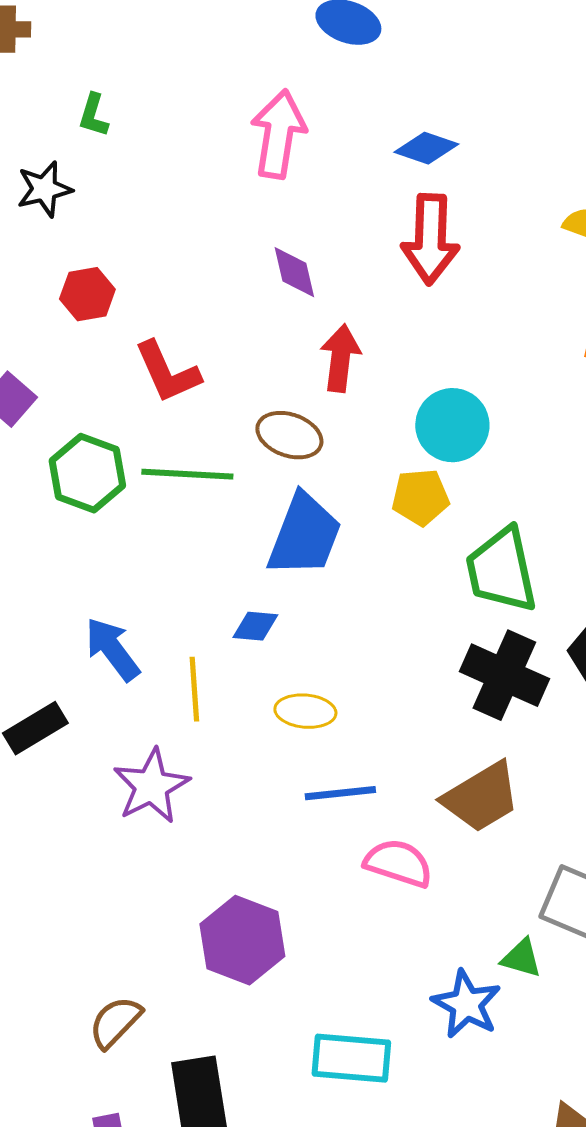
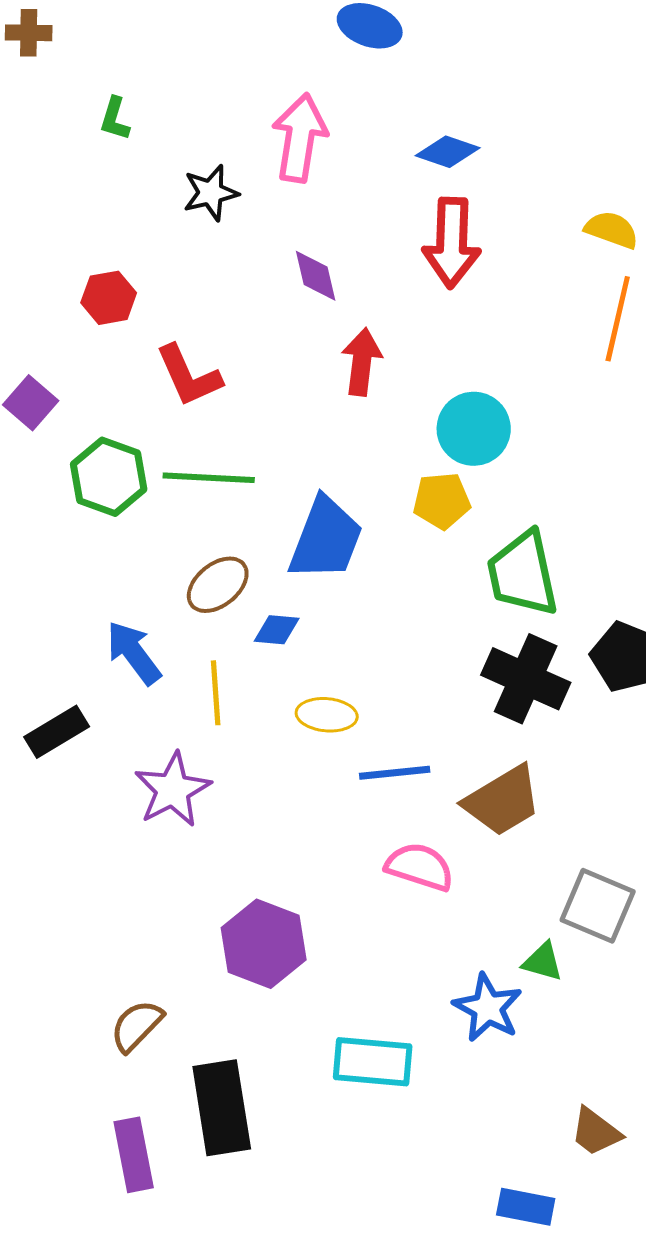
black star: (44, 189) -> (211, 193), moved
brown ellipse: (289, 435) -> (218, 585), moved, turned -58
blue line: (340, 793) -> (395, 773), moved

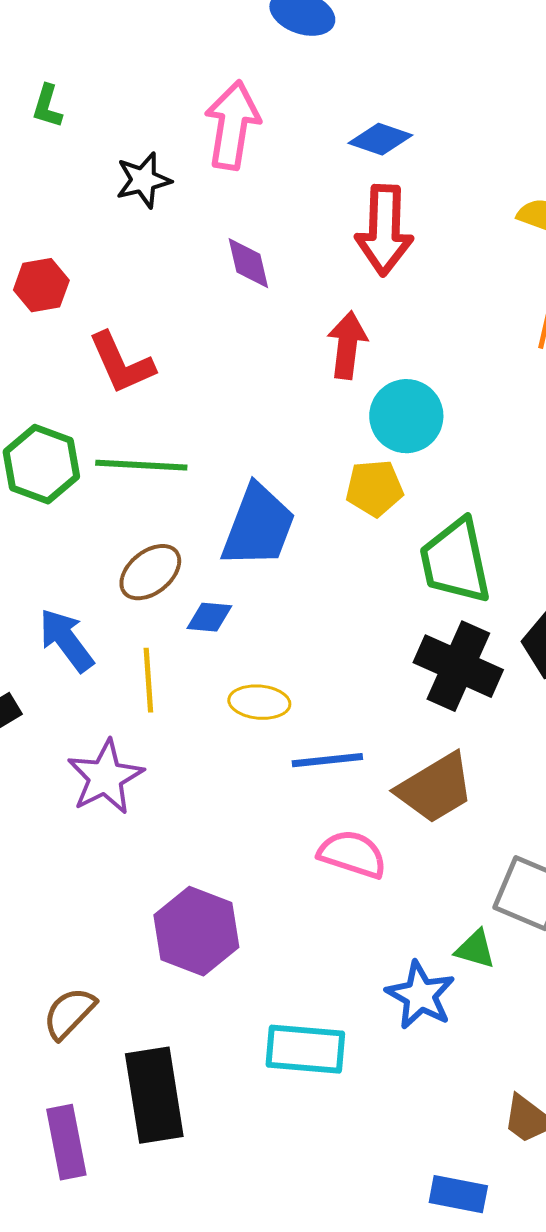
red arrow: (362, 362) -> (347, 345), moved

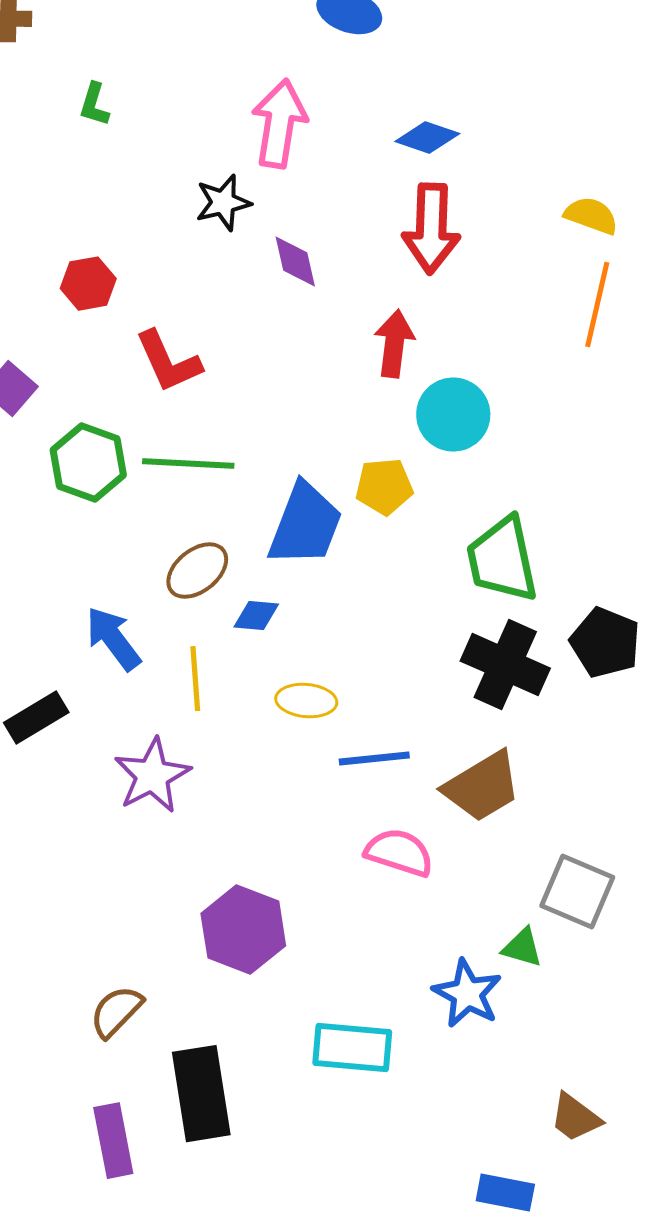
black star: (143, 180) -> (223, 203), moved
yellow pentagon: (374, 488) -> (384, 487), moved

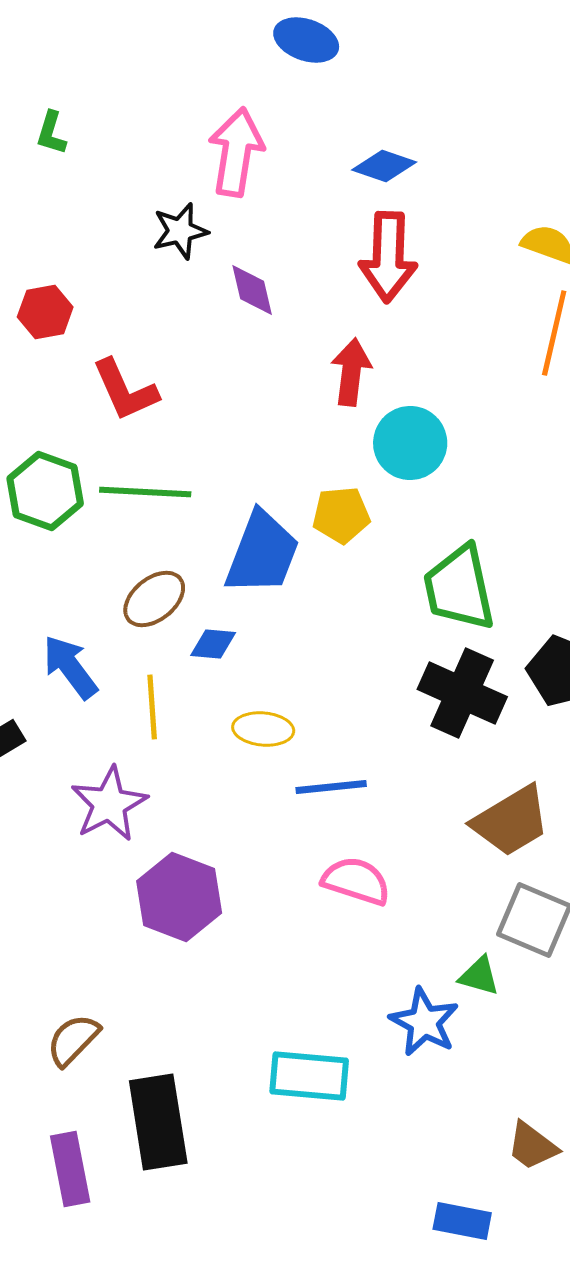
brown trapezoid: (482, 787) -> (511, 821), moved
purple hexagon: (243, 930) -> (179, 897), moved

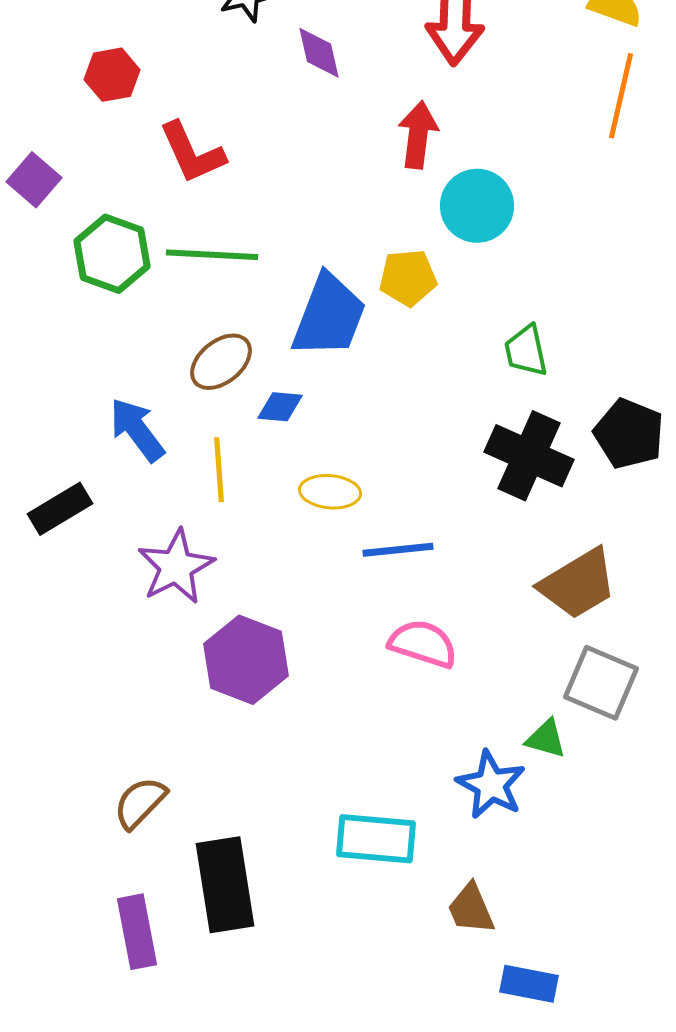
green trapezoid: (459, 588) -> (526, 351), size x0.6
brown trapezoid: (532, 1146) -> (471, 909), moved, turned 30

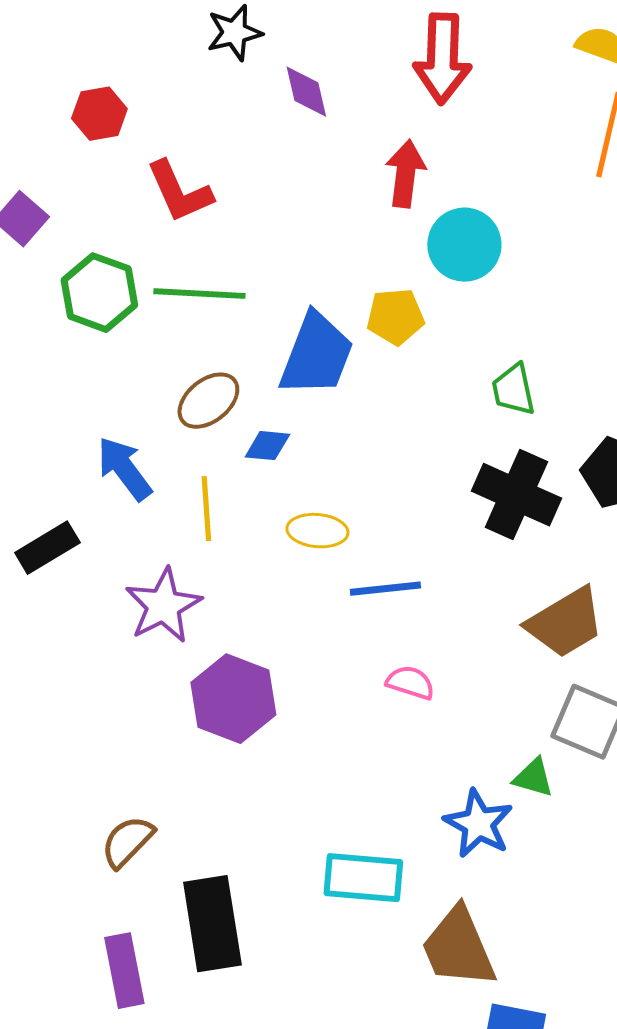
pink semicircle: (423, 644) -> (410, 683), size x0.7
brown trapezoid: (471, 909) -> (458, 948), size x1.6

